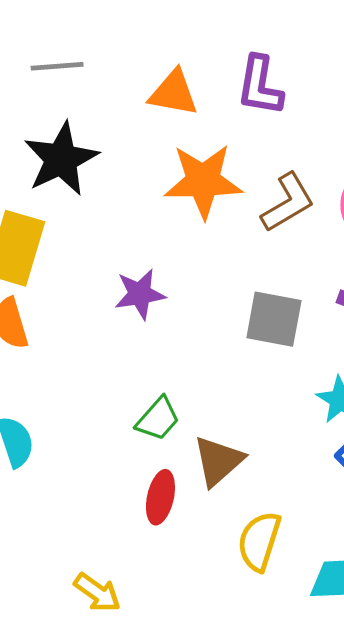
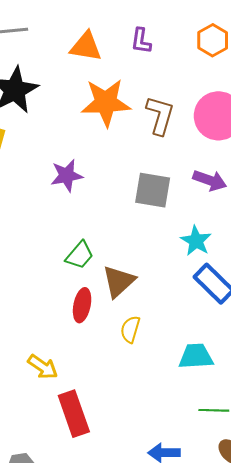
purple L-shape: (260, 86) -> (141, 41), size x0.7
brown L-shape: (288, 203) -> (160, 115), turned -42
yellow semicircle: (259, 541) -> (130, 329), moved, size x0.7

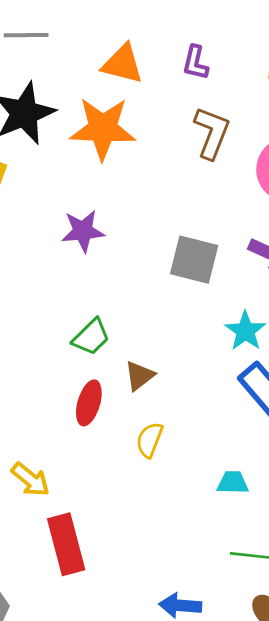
orange star: (106, 103) -> (103, 129), moved
brown L-shape: (160, 115) -> (212, 133), moved
brown triangle: (119, 281) -> (140, 376), size x0.7
cyan trapezoid: (196, 356) -> (233, 483), size x0.7

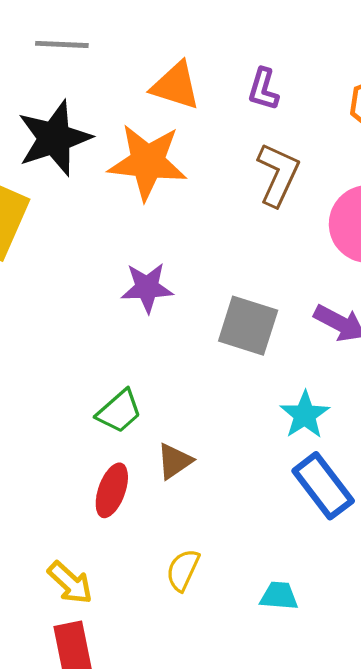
purple star: (83, 231) -> (147, 288), moved
yellow semicircle: (150, 440) -> (183, 570), moved
yellow arrow: (30, 479) -> (70, 583), moved

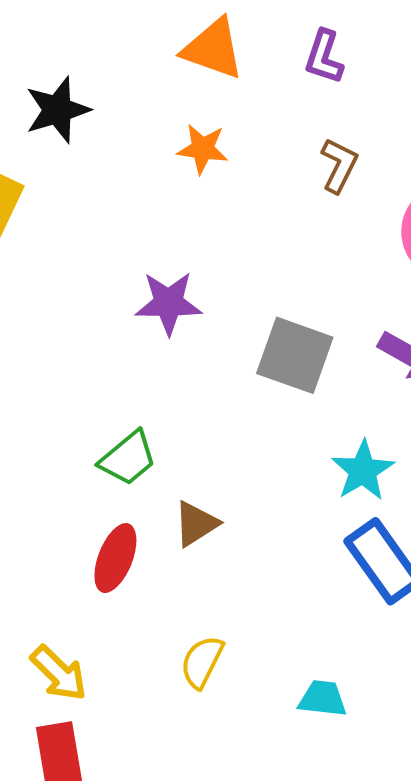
black star: (54, 138) -> (57, 110), size x0.7
orange star: (147, 162) -> (203, 149), moved, size x0.5
brown L-shape: (278, 174) -> (339, 165), size x0.7

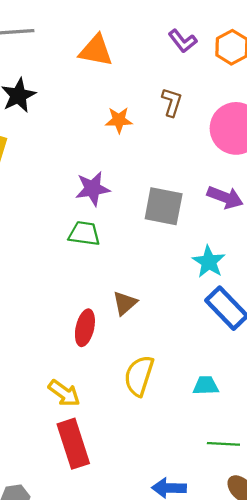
purple L-shape: (324, 57) -> (183, 41), moved, turned -48
orange star: (203, 149) -> (119, 120), moved
green trapezoid: (128, 458) -> (84, 233), moved, turned -124
yellow semicircle: (202, 662) -> (139, 376), size x1.4

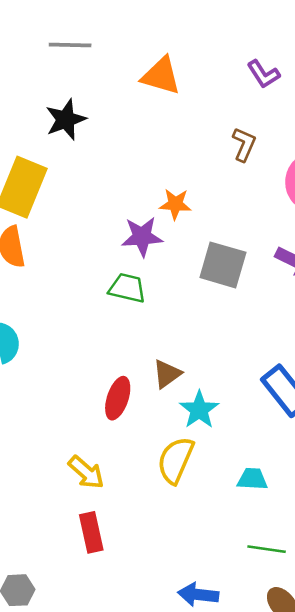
orange star: (119, 120) -> (175, 204), moved
cyan star: (209, 262) -> (199, 410), moved
red rectangle: (73, 444) -> (91, 532), size x0.7

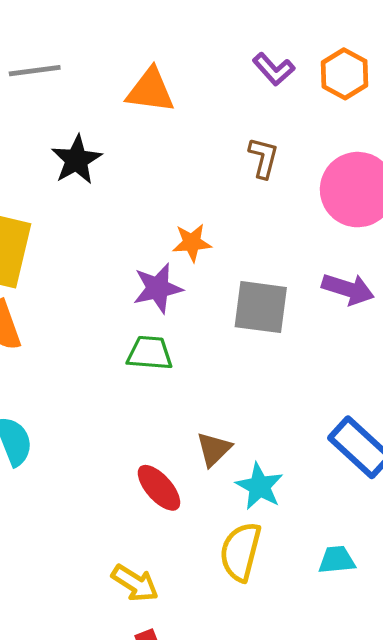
black star: (66, 120) -> (76, 160), moved
red ellipse: (118, 398) -> (159, 488), turned -51

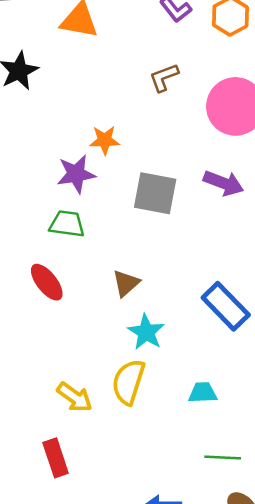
brown L-shape: (263, 158) -> (164, 78), turned -128
brown triangle: (214, 449) -> (126, 283), moved
red ellipse: (159, 488) -> (47, 282), moved
yellow arrow: (135, 583) -> (75, 397), moved

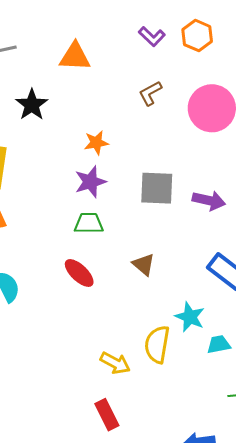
orange star: (105, 140) -> (96, 143), moved
purple arrow: (224, 183) -> (209, 200), moved
brown triangle: (126, 283) -> (144, 265), turned -30
cyan star: (146, 332) -> (190, 317), moved

